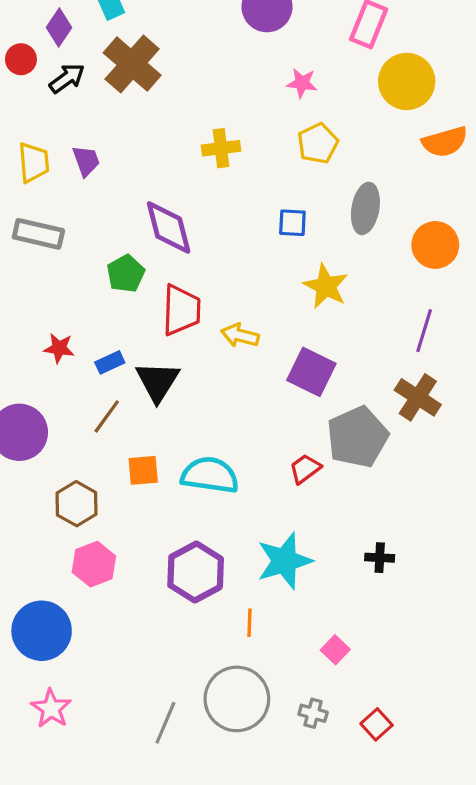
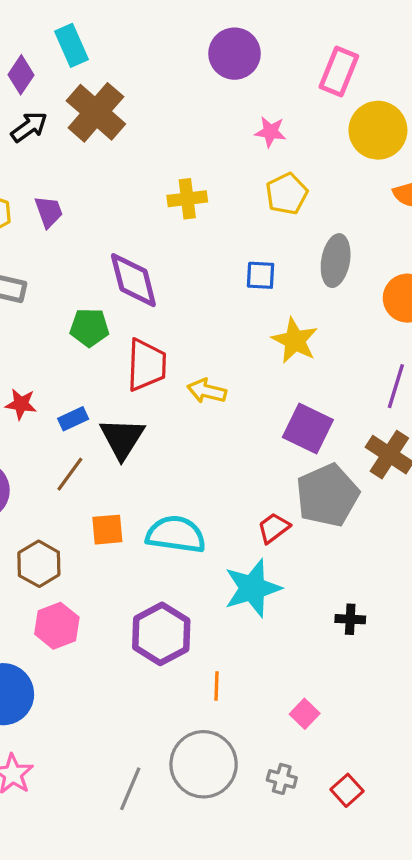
green pentagon: (126, 274) -> (89, 327), turned 30
purple square: (311, 372) -> (308, 428), moved
cyan star: (284, 561) -> (252, 588), moved

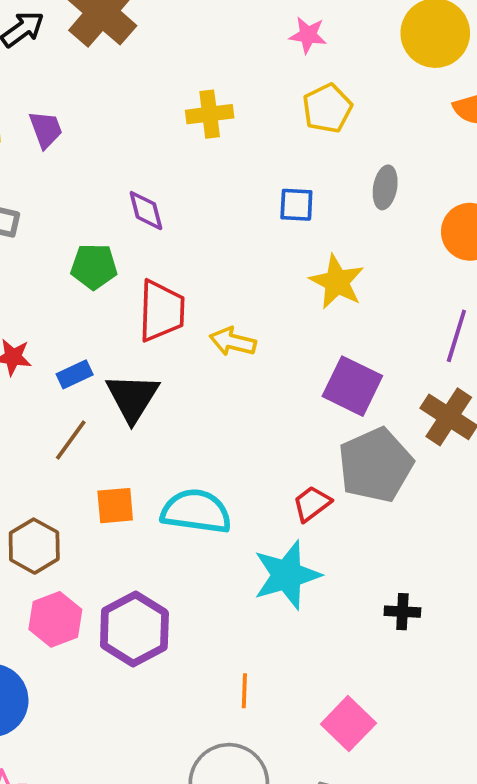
gray ellipse: (336, 261) -> (385, 187), size x0.7
purple diamond: (133, 280) -> (146, 211), size x0.6
purple hexagon: (161, 634) -> (134, 629), moved
pink square: (305, 714) -> (348, 724), size x1.5

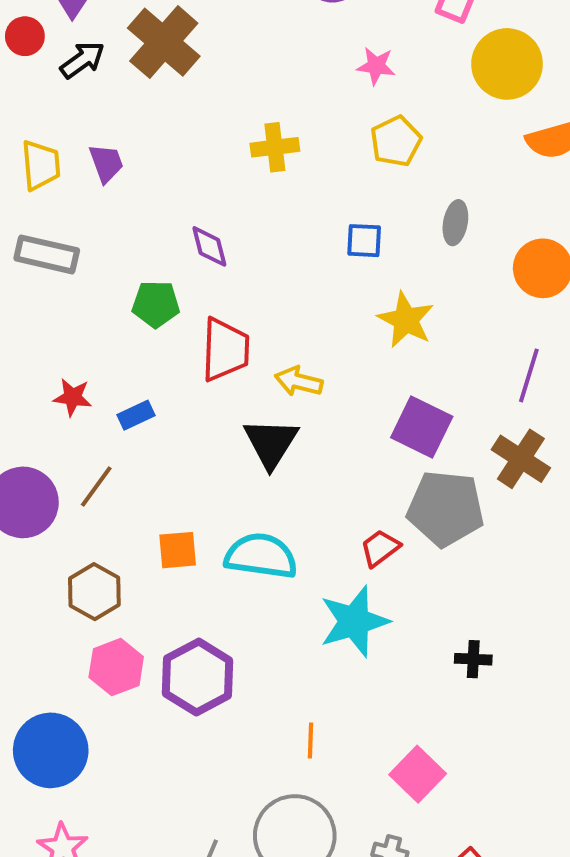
black triangle: (132, 398) -> (271, 443), moved
brown line: (71, 440) -> (96, 487), moved
gray pentagon: (375, 465) -> (446, 508), turned 30

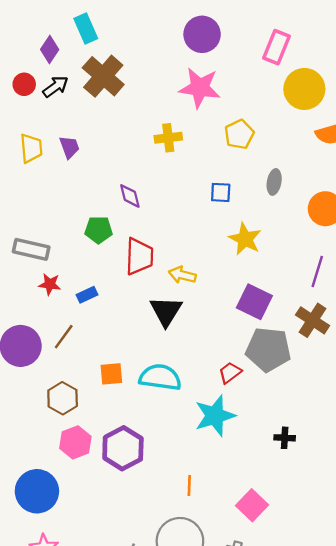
red circle: (25, 36) -> (24, 84), moved
pink star: (376, 66) -> (200, 88), moved, size x1.8
gray rectangle: (47, 254) -> (31, 249), moved

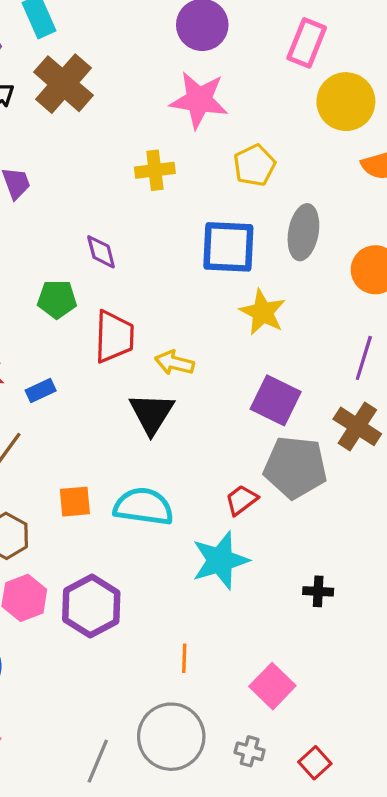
gray ellipse: (274, 182) -> (303, 232), size x1.5
blue square: (221, 192) -> (228, 247), size x1.8

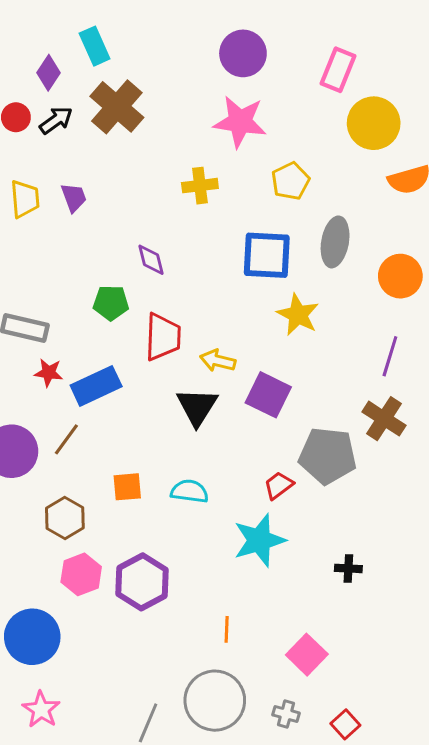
blue rectangle: (41, 391) -> (96, 386), size x1.8
purple square: (276, 400) -> (268, 395), moved
cyan semicircle: (143, 506) -> (190, 491), size x0.7

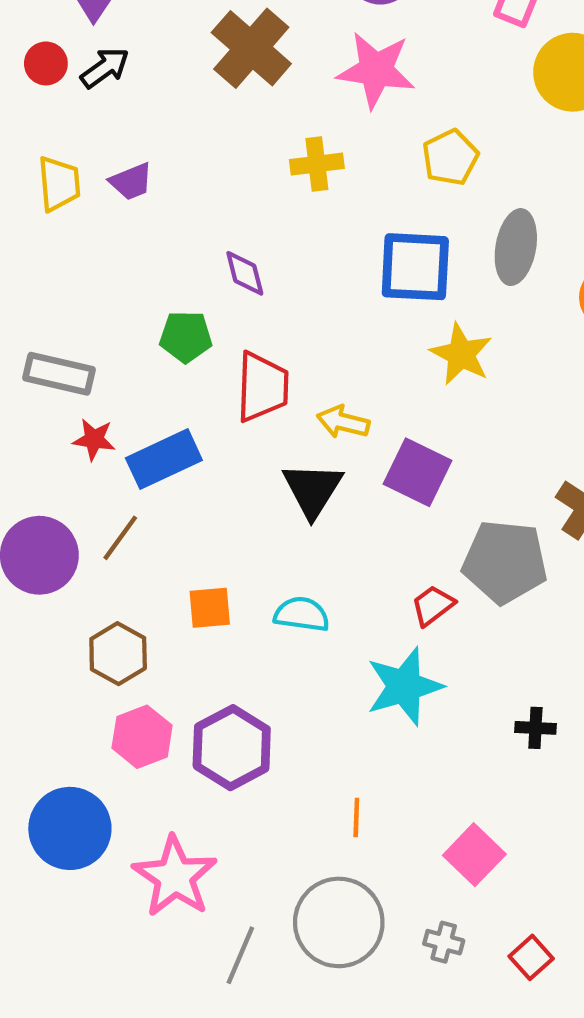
brown cross: (117, 107) -> (251, 48), moved
purple trapezoid: (74, 197) -> (131, 181), turned 88
pink star: (41, 709) -> (175, 877), moved, size x1.5

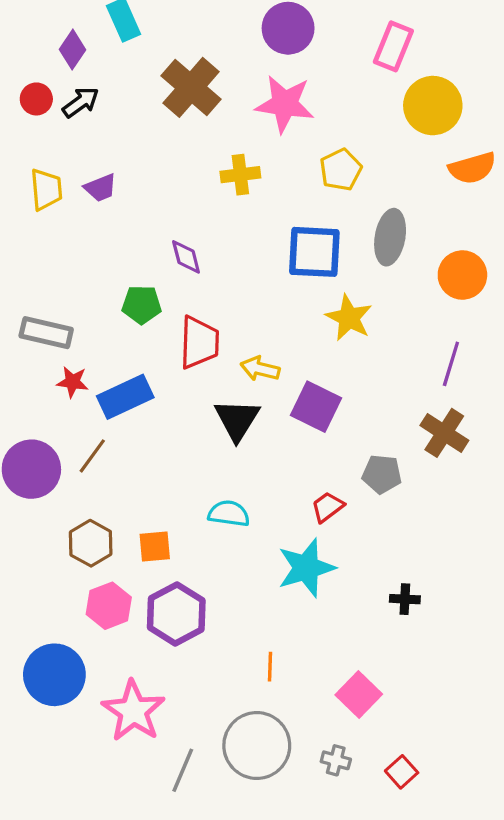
gray pentagon: (505, 562) -> (382, 474), size x0.6
orange square: (210, 608) -> (155, 546), moved

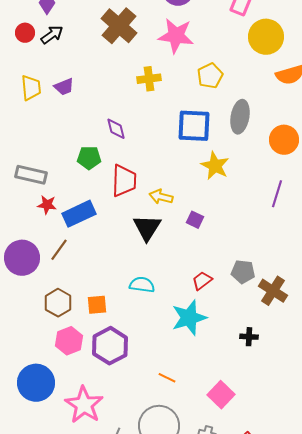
purple square: (316, 407) -> (195, 220), size x0.6
brown cross: (444, 433) -> (273, 291), moved
gray pentagon: (382, 474) -> (243, 272), moved
orange line: (270, 667) -> (167, 378), turned -66

